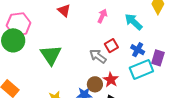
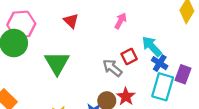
red triangle: (64, 10) -> (71, 21), moved
cyan arrow: (134, 22) -> (152, 46), moved
cyan rectangle: (141, 70) -> (163, 87), turned -55

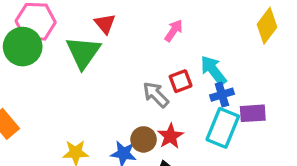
green triangle: (57, 63) -> (83, 52), moved
blue cross: (160, 63) -> (222, 95), turned 35
purple rectangle: (183, 74) -> (253, 113), turned 60

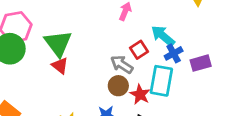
red triangle: (105, 24) -> (60, 66), moved
cyan rectangle: (223, 128) -> (161, 81), moved
brown circle: (144, 139) -> (118, 86), moved

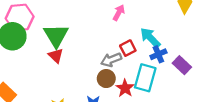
purple rectangle: (201, 63) -> (182, 65), turned 54
gray arrow: (122, 64) -> (111, 60), turned -60

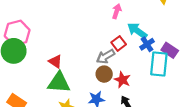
pink arrow: (119, 13) -> (117, 11), moved
green triangle: (56, 36) -> (59, 83), moved, turned -45
cyan rectangle: (145, 78) -> (159, 64), moved

